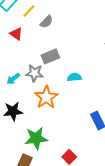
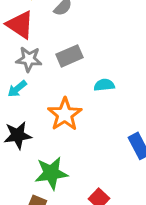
red triangle: (16, 34) -> (20, 25), size x1.5
gray star: (34, 73) -> (29, 59), moved

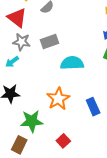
cyan semicircle: (104, 85) -> (72, 63), size x1.6
orange star: (65, 114) -> (58, 99), moved

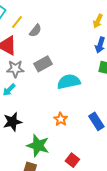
orange star: (58, 99) -> (61, 119), size x0.6
green star: (32, 121) -> (38, 146), turned 30

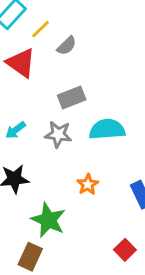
gray star: (15, 69) -> (58, 134), moved
red square: (72, 160) -> (125, 250), moved

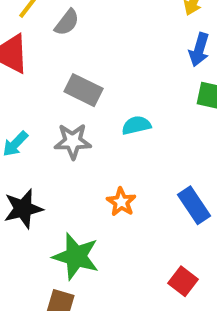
gray rectangle: (72, 98) -> (83, 90), turned 56
cyan semicircle: (107, 129) -> (136, 125), size x0.6

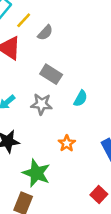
cyan semicircle: (136, 125) -> (80, 98), turned 126

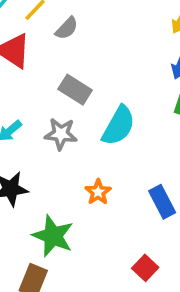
cyan semicircle: (80, 98) -> (119, 126), size x1.6

